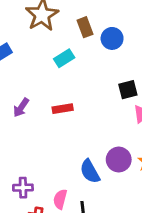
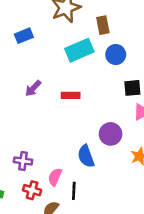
blue circle: (112, 38) -> (116, 55), moved
cyan rectangle: (64, 58) -> (79, 50), size x1.5
purple circle: (119, 160) -> (111, 134), moved

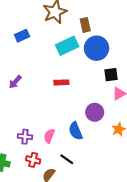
blue circle: (116, 55) -> (97, 48), size x1.5
purple arrow: (33, 88) -> (15, 82), moved
pink semicircle: (55, 177) -> (49, 136), moved
black line: (74, 191) -> (67, 159), turned -56

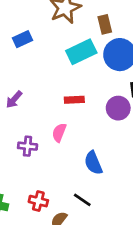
purple circle: (95, 112) -> (118, 108), moved
pink semicircle: (49, 136) -> (59, 133), moved
purple cross: (25, 137) -> (28, 146), moved

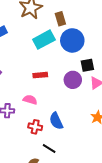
pink semicircle: (59, 133) -> (30, 100), turned 88
red cross: (38, 201) -> (35, 127), moved

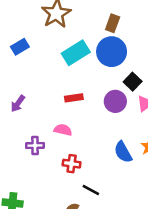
brown rectangle: (60, 19) -> (113, 23), moved, turned 40
black square: (87, 65) -> (133, 82), turned -32
blue semicircle: (56, 121) -> (123, 152), moved

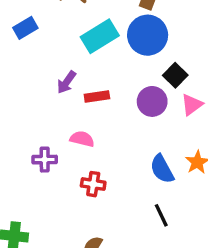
purple arrow: (18, 104) -> (66, 82), moved
black line: (91, 190) -> (161, 215), moved, turned 36

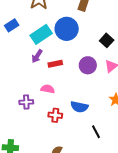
blue circle: (148, 35) -> (67, 29), moved
cyan rectangle: (100, 36) -> (41, 34), moved
black square: (175, 75) -> (107, 40), moved
blue semicircle: (162, 169) -> (79, 107), moved, turned -48

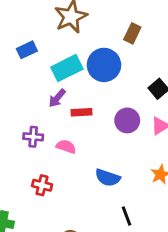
purple cross: (26, 102) -> (33, 137), moved
red cross: (55, 115) -> (42, 185), moved

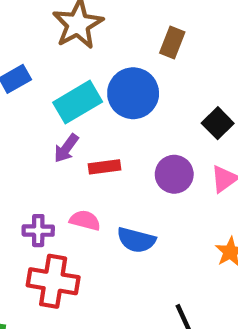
purple cross: (33, 137) -> (38, 231), moved
blue semicircle: (108, 178) -> (136, 240), moved
red cross: (42, 185) -> (53, 281), size x1.6

